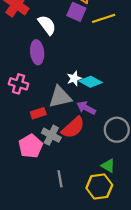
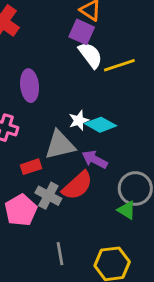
yellow line: (104, 18) -> (119, 65), moved
white semicircle: (47, 25) -> (90, 55), moved
green triangle: (108, 166) -> (127, 210), moved

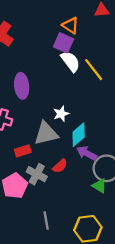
yellow line: (119, 65) -> (94, 70), turned 70
cyan diamond: (101, 125) -> (79, 135), moved, turned -70
purple arrow: (95, 159) -> (87, 153), moved
red semicircle: (77, 186) -> (60, 166), size x0.6

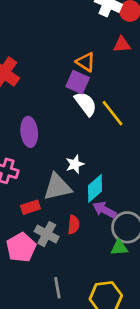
red semicircle: (60, 166) -> (74, 225), turned -42
green triangle: (99, 186) -> (119, 247), turned -35

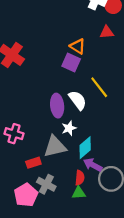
white semicircle: (86, 104) -> (78, 100), moved
purple ellipse: (29, 132) -> (57, 106), moved
red semicircle: (74, 225) -> (80, 178), moved
green triangle: (119, 247) -> (79, 193), moved

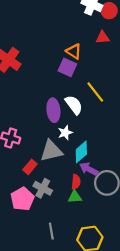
red rectangle: (33, 163) -> (30, 167), turned -32

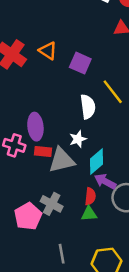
orange triangle: (74, 51) -> (48, 51), moved
white semicircle: (74, 105) -> (88, 107), turned 30
purple ellipse: (53, 110) -> (35, 127), moved
red rectangle: (30, 167) -> (43, 152), moved, turned 56

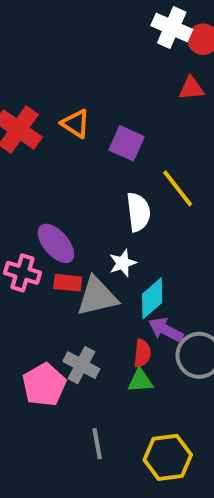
purple ellipse: (35, 127) -> (56, 243), turned -35

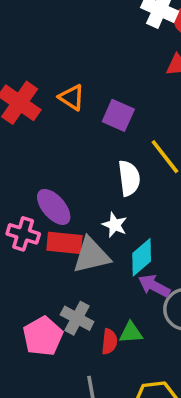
white star: (123, 263) -> (115, 225), turned -30
red rectangle: (68, 283) -> (64, 243), size x1.4
red semicircle: (142, 353) -> (109, 342), moved

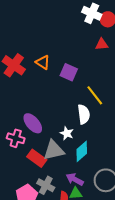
white semicircle: (129, 178) -> (84, 114), moved
red rectangle: (64, 243) -> (37, 158), moved, turned 30
purple arrow: (154, 286) -> (75, 179), moved

